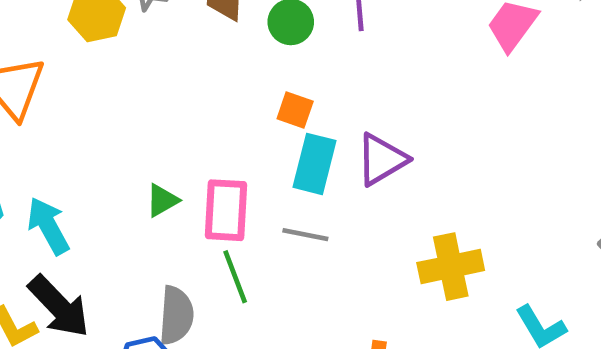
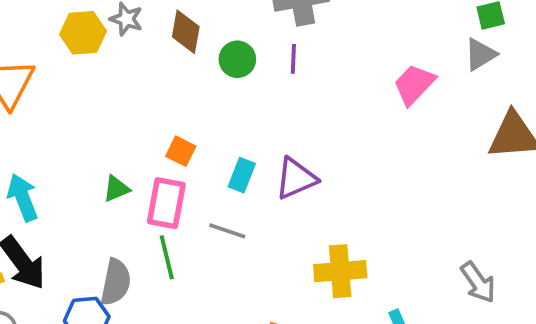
orange square: (295, 110) -> (181, 151), moved
cyan rectangle: (315, 164) -> (242, 175), size x0.7

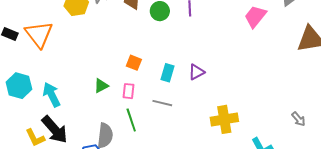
purple triangle: (296, 178) -> (196, 72), size x0.7
pink rectangle: (166, 203) -> (129, 91), size x0.6
gray arrow: (478, 282) -> (298, 119), size x0.7

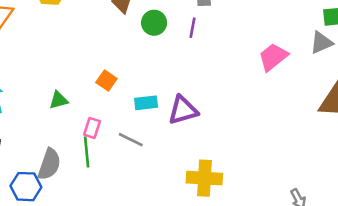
purple triangle: (196, 72) -> (183, 110), size x1.4
cyan rectangle: (167, 73) -> (146, 103), turned 54
pink rectangle: (129, 91) -> (92, 128), moved

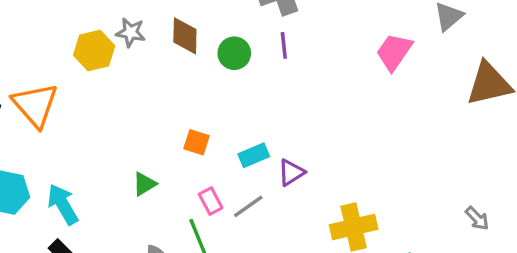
purple triangle: (183, 110) -> (291, 172), moved, size x0.7
pink rectangle: (92, 128) -> (211, 201), moved, turned -30
gray line: (131, 140) -> (248, 206), turned -45

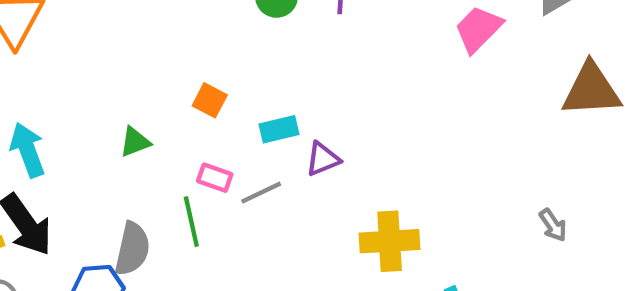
pink rectangle: (211, 201) -> (215, 178), turned -52
gray arrow: (477, 218) -> (553, 225), moved

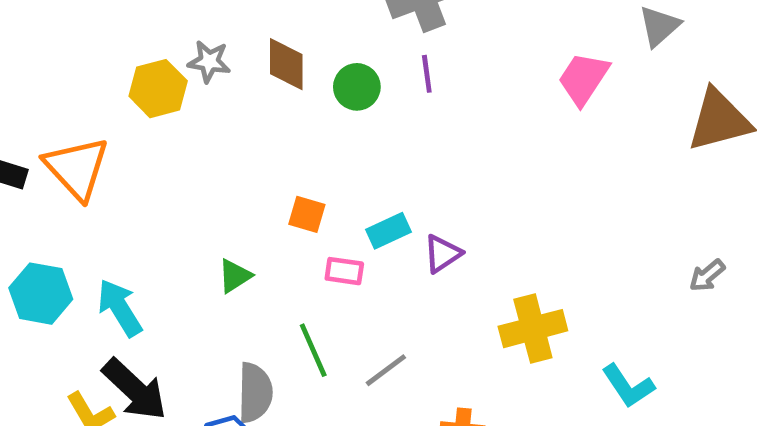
pink rectangle: (215, 178) -> (344, 271), moved
gray line: (261, 193) -> (386, 370), moved
gray arrow: (553, 225) -> (707, 276), turned 96

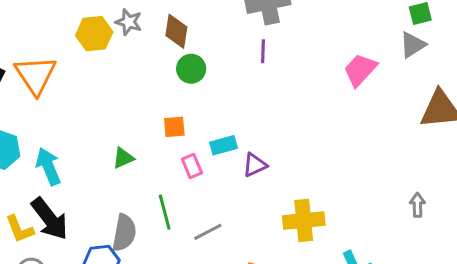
green circle: (357, 87) -> (191, 69), moved
orange square: (307, 214) -> (174, 127), turned -30
pink rectangle: (344, 271) -> (192, 166), turned 50
gray arrow: (707, 276) -> (417, 205), turned 120

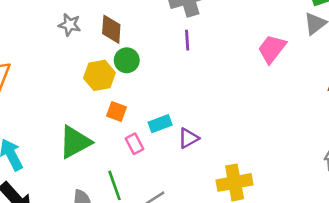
yellow hexagon: (94, 34) -> (99, 75), moved
orange square: (174, 127) -> (116, 112), turned 30
green triangle: (123, 158) -> (75, 142), size x1.8

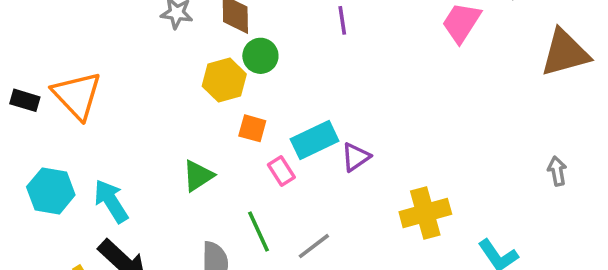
cyan rectangle: (160, 124) -> (315, 140), size x1.4
green triangle: (75, 142) -> (198, 176), size x0.7

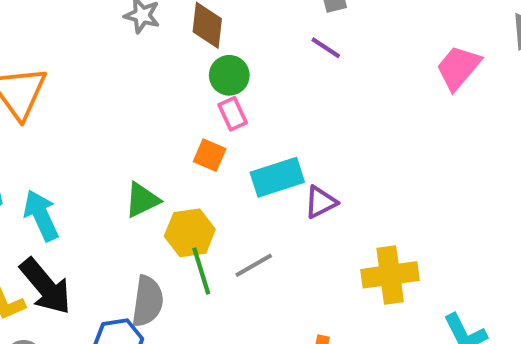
purple line: (342, 20) -> (326, 48), turned -56
yellow hexagon: (224, 80) -> (190, 233), moved
pink rectangle: (281, 171) -> (233, 114), moved
gray line: (314, 246) -> (254, 265), moved

